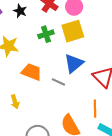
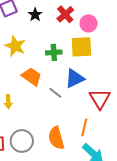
green cross: (46, 34) -> (54, 52), moved

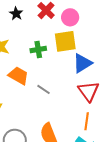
blue triangle: (75, 78) -> (82, 63), moved
orange line: (84, 127) -> (87, 121), moved

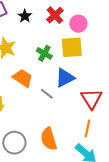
green cross: (38, 49) -> (44, 53), turned 35
blue triangle: (82, 63) -> (65, 78), moved

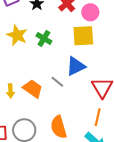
green cross: (44, 53) -> (44, 38), moved
orange trapezoid: (23, 78) -> (33, 89), moved

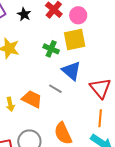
green cross: (44, 38) -> (51, 49), moved
blue triangle: (76, 66) -> (71, 71), turned -45

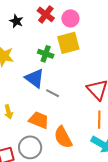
blue triangle: (71, 71) -> (35, 78), moved
orange trapezoid: (32, 99) -> (39, 120), moved

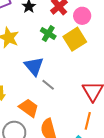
yellow square: (68, 43) -> (75, 39), turned -30
green cross: (46, 54) -> (48, 34), moved

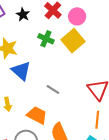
blue triangle: (34, 66) -> (21, 71), moved

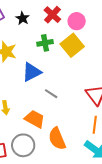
green cross: (46, 39) -> (45, 43), turned -35
blue triangle: (21, 71) -> (32, 72), moved, turned 50

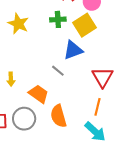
blue triangle: (32, 72) -> (73, 50), moved

